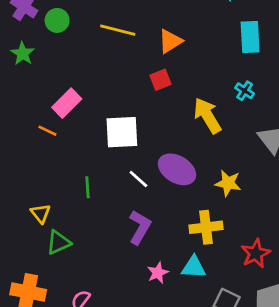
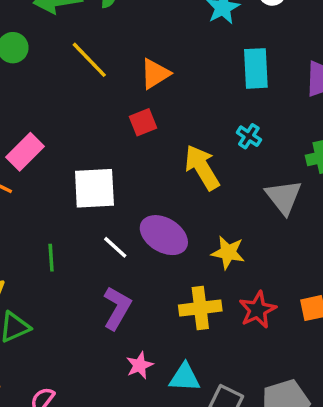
yellow line: (118, 30) -> (89, 60), turned 32
red star: (256, 253) -> (258, 310), moved
cyan triangle: (194, 267) -> (185, 377), moved

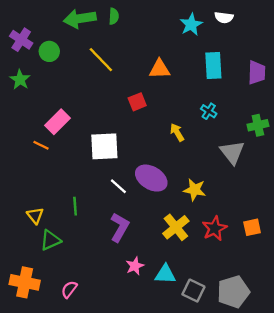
orange triangle: (155, 74) -> (159, 69), moved, turned 30
yellow arrow: (202, 167) -> (177, 132), size x0.6
green line: (51, 258) -> (75, 206), moved
yellow cross: (200, 308) -> (176, 227), turned -32

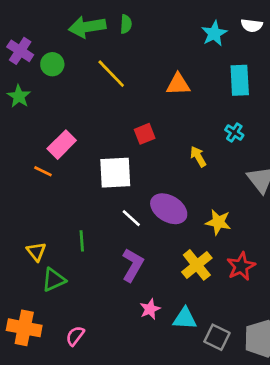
red square: (137, 102) -> (145, 134), moved

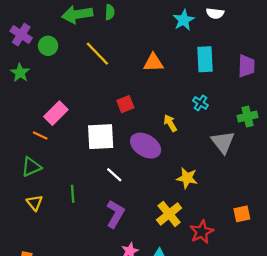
purple ellipse: (169, 209) -> (146, 146), moved
red star: (241, 266) -> (202, 232), moved
green triangle: (54, 280) -> (31, 167), moved

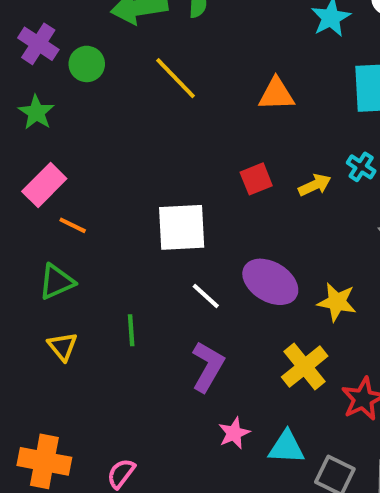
red square: (125, 104) -> (256, 179), moved
pink rectangle: (56, 113) -> (44, 185), moved
yellow arrow: (170, 123) -> (315, 185), moved, turned 96
purple ellipse: (146, 146) -> (270, 282), moved

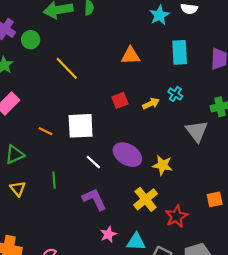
yellow line: (175, 78) -> (67, 68), moved
orange line: (73, 225) -> (45, 131), moved
purple L-shape: (208, 367) -> (94, 199), turned -55

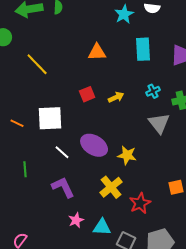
cyan cross: (175, 94) -> (153, 91), moved, turned 32

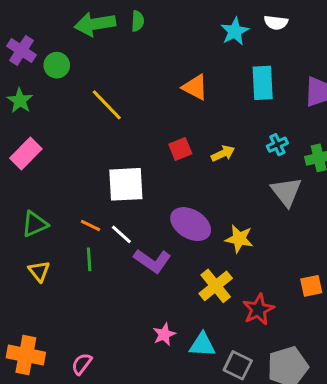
orange triangle: (97, 52) -> (195, 87), turned 30
orange line: (17, 123) -> (91, 226), moved
white line: (62, 152) -> (121, 234), moved
purple L-shape: (63, 187) -> (152, 261), moved, turned 150

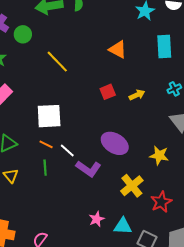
white square: (126, 184) -> (49, 116), moved
yellow star: (239, 239) -> (159, 155), moved

